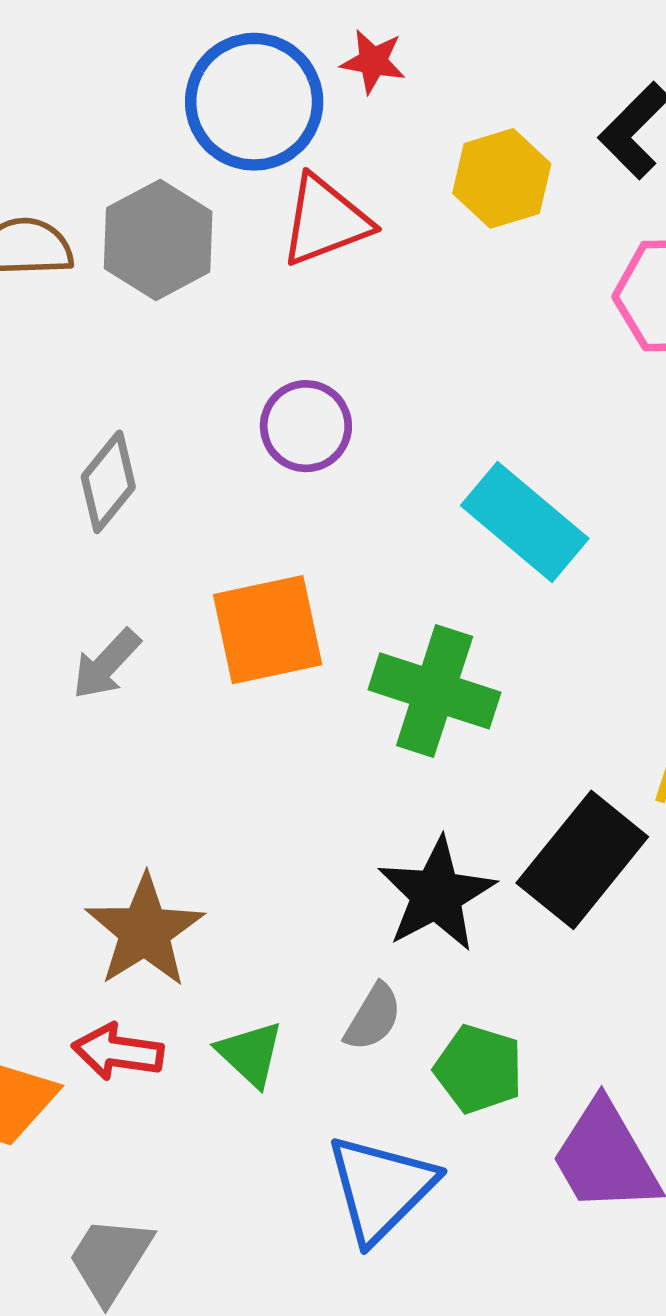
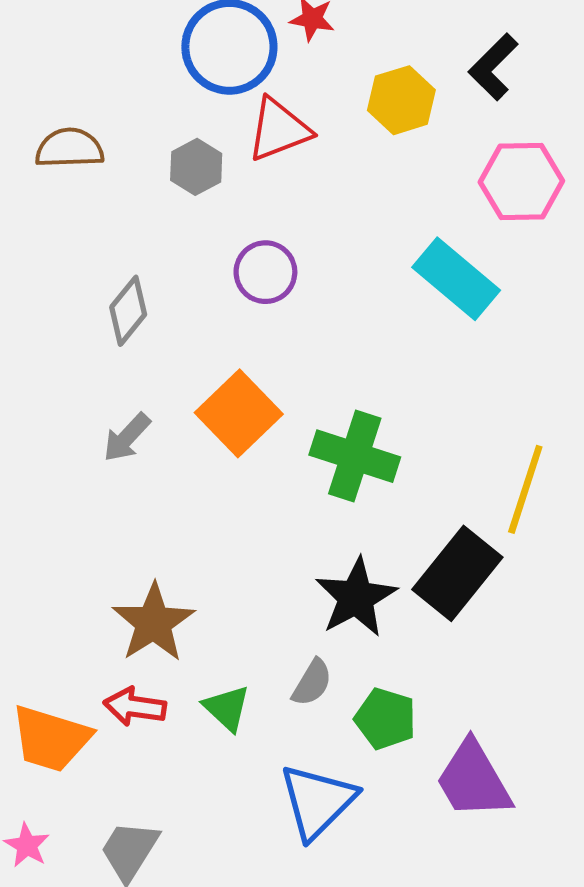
gray hexagon: (158, 240) -> (196, 167), moved, size x0.7
cyan rectangle: (525, 522) -> (456, 279), moved
orange square: (268, 630) -> (239, 413), turned -32

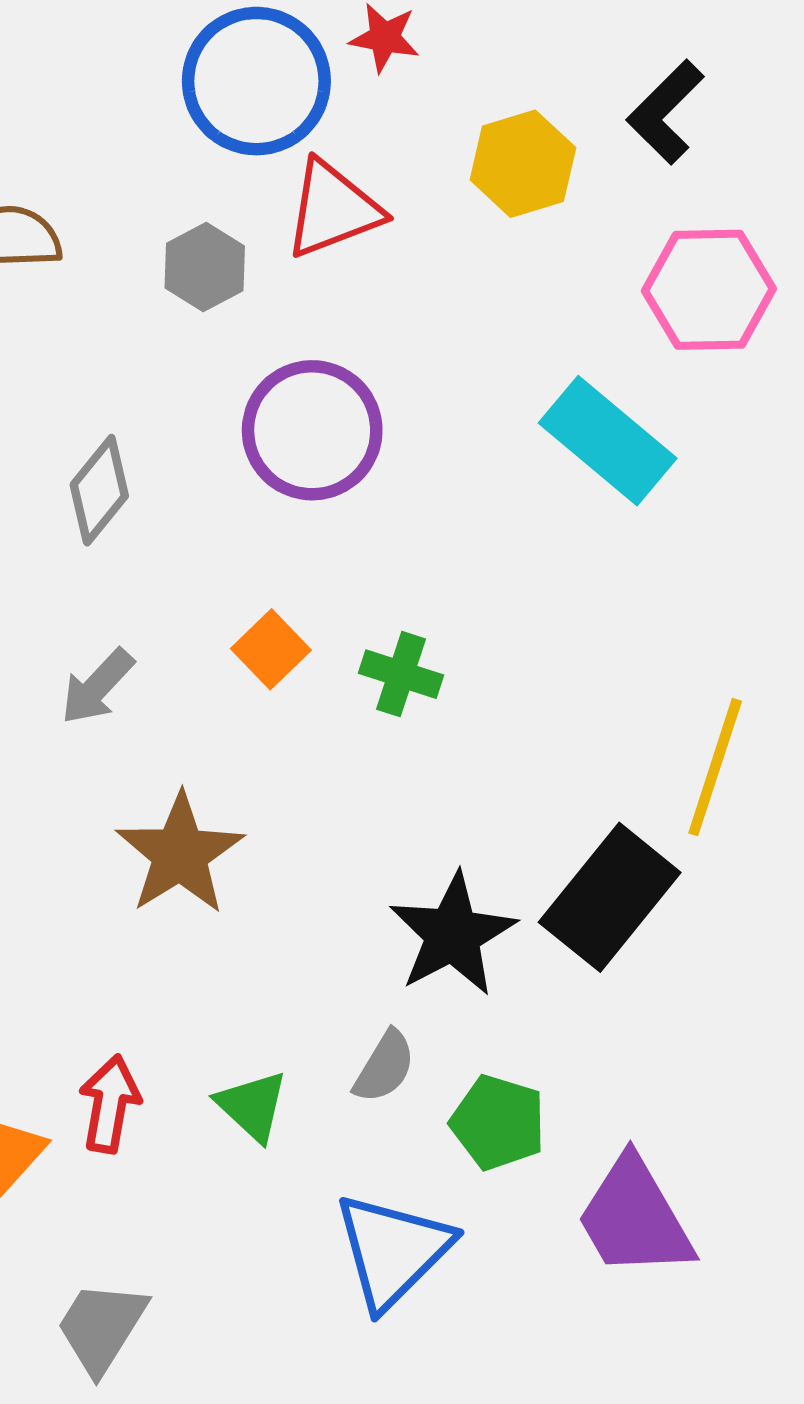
purple circle: (265, 272) -> (312, 430), size x1.4
orange square: (239, 413) -> (271, 649), size x0.6
green cross: (355, 456) -> (401, 674), moved, size x0.6
brown star: (153, 623) -> (180, 854), moved
red arrow: (135, 707) -> (110, 1104), turned 92

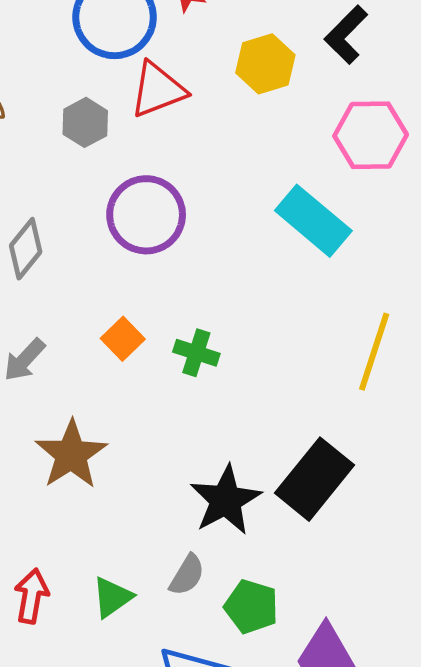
yellow line: (715, 767) -> (374, 352), moved
green triangle: (252, 1106) -> (112, 597), turned 42

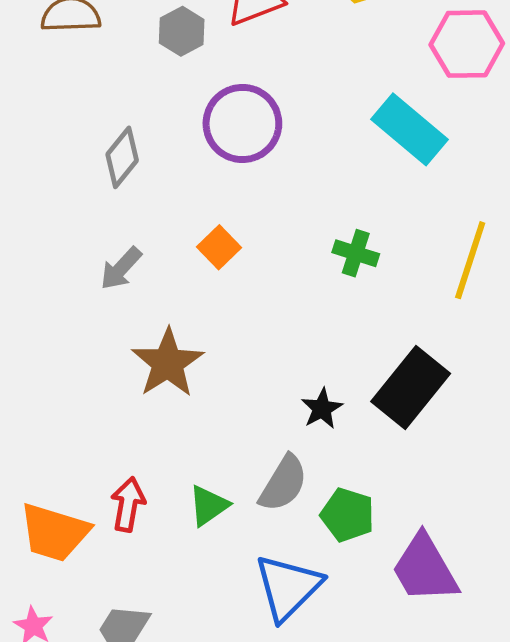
green cross: (196, 353) -> (356, 253), moved
black star: (226, 500) -> (322, 409), size x0.6
gray semicircle: (187, 575) -> (283, 483), size x1.4

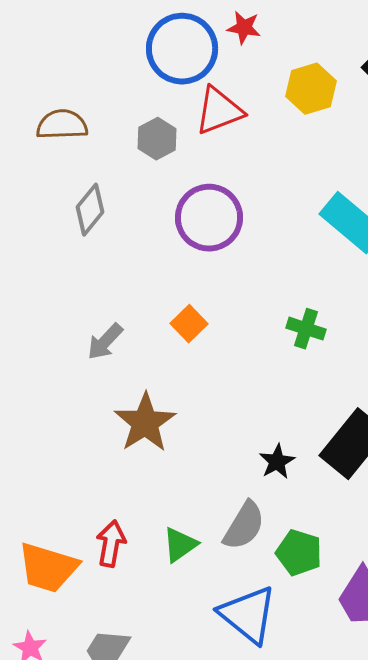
gray diamond: (122, 157) -> (90, 210), moved
blue triangle: (288, 587) -> (248, 615), turned -36

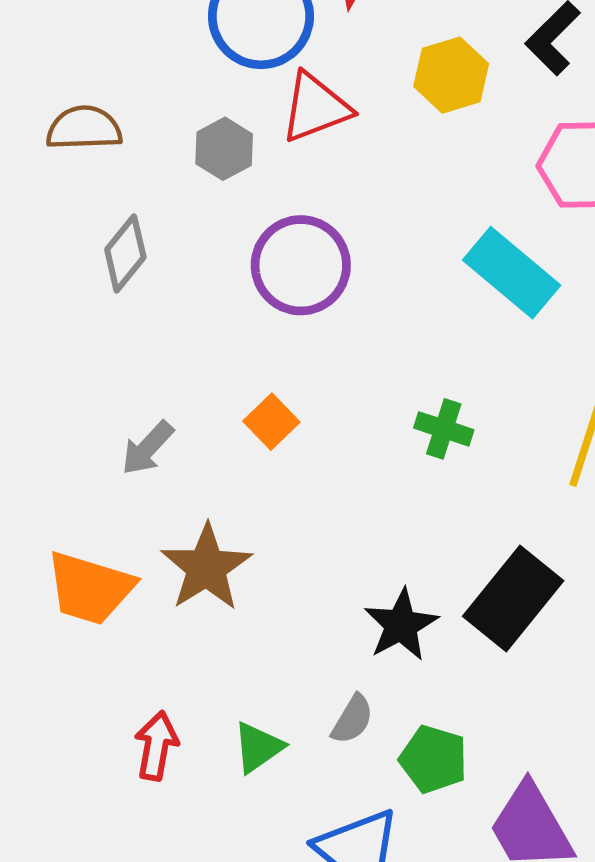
black star: (277, 462) -> (401, 625), size x1.4
gray semicircle: (244, 526) -> (352, 719), size x0.7
orange trapezoid: (48, 568) -> (90, 588), moved

